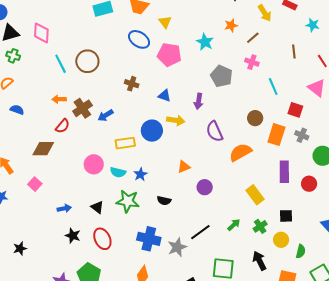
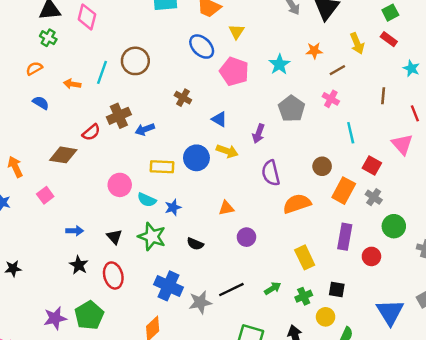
cyan line: (61, 64) -> (102, 72), moved, turned 36
orange arrow: (59, 99) -> (72, 84), moved

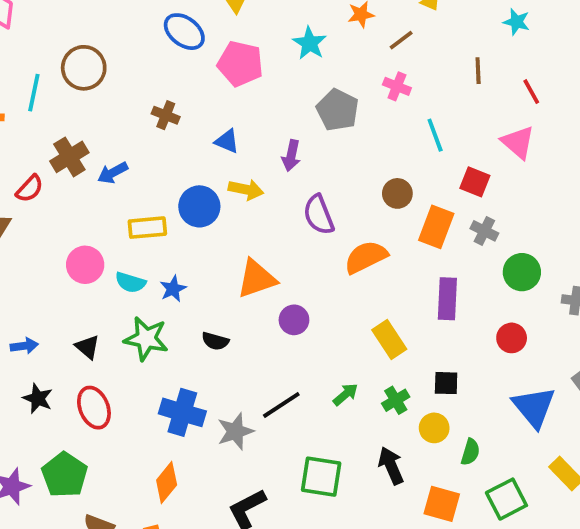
orange triangle: (226, 208) -> (256, 279), size x1.6
red circle: (371, 256) -> (512, 338), moved

